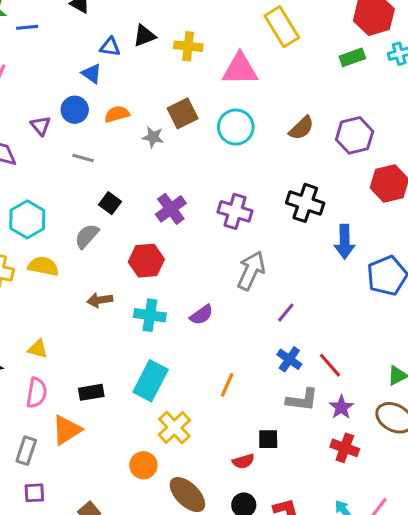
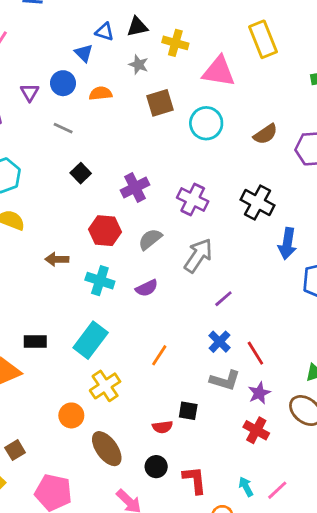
gray star: (153, 137) -> (139, 65), moved
gray semicircle: (87, 236) -> (150, 239), moved

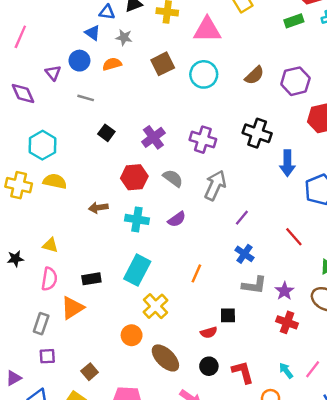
gray star: (139, 65) -> (124, 37), moved
gray semicircle: (150, 239) -> (173, 178), turned 85
red line: (255, 353) -> (294, 237), moved

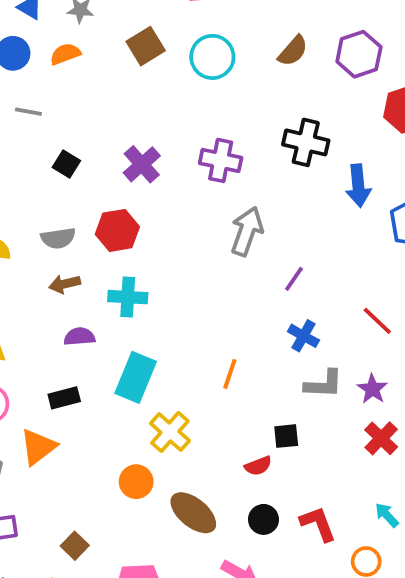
gray semicircle: (173, 178) -> (58, 238), moved, turned 140
purple semicircle: (177, 219) -> (79, 337), moved, turned -144
red line: (294, 237) -> (377, 321), moved
red cross: (287, 322) -> (381, 438), turned 30

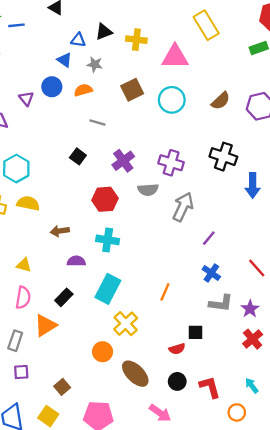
gray line: (28, 112) -> (97, 123), moved
gray semicircle: (58, 238) -> (148, 190), moved
brown arrow: (65, 284) -> (60, 231), moved
black rectangle: (64, 398) -> (64, 297), turned -36

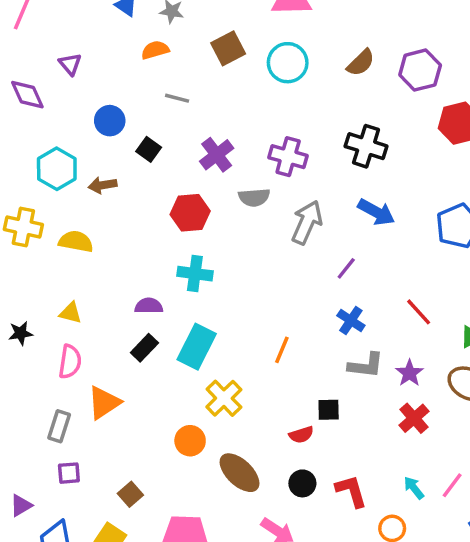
blue circle: (52, 87) -> (110, 121), moved
blue arrow: (253, 185) -> (376, 212), moved, turned -60
yellow semicircle: (28, 203) -> (76, 241), moved
brown arrow: (60, 231) -> (102, 185), moved
black rectangle: (64, 297) -> (144, 348), moved

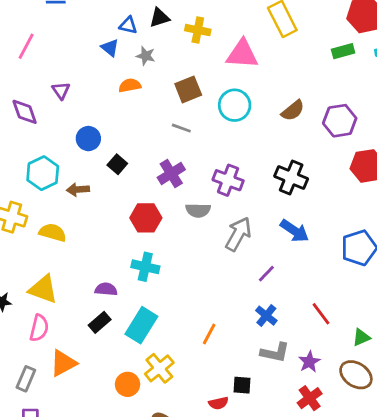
gray line: (177, 98) -> (181, 128), moved
yellow triangle: (71, 313) -> (43, 289), size x1.6
orange circle: (190, 441) -> (128, 384), moved

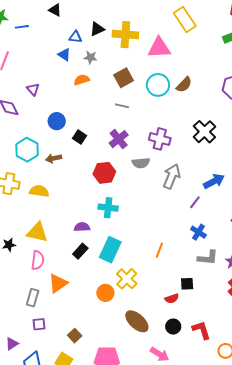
yellow cross: (198, 30) -> (125, 35), size x1.4
brown semicircle: (293, 111) -> (184, 85), moved
black cross: (291, 178) -> (204, 132), turned 30
blue arrow: (294, 231) -> (214, 181), moved, turned -55

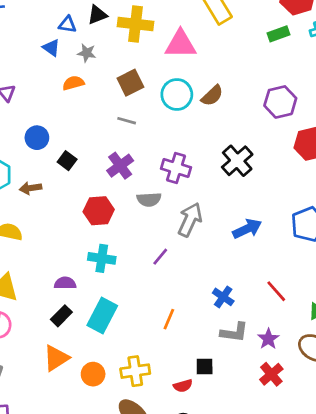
purple line: (195, 202) -> (160, 257), moved
yellow cross: (127, 279) -> (135, 371), moved, turned 35
orange triangle: (58, 283) -> (56, 358), moved

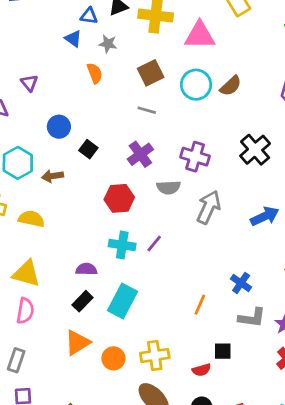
orange semicircle: (73, 83) -> (95, 73), turned 84
purple line: (160, 257) -> (154, 244), moved
orange line: (169, 319) -> (200, 305), moved

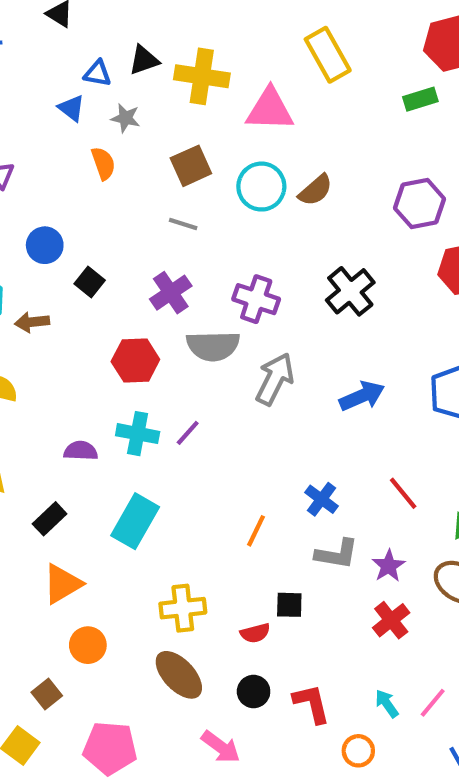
gray semicircle: (169, 187) -> (213, 346), size x1.4
purple semicircle: (86, 269) -> (81, 451), moved
black rectangle: (83, 301) -> (50, 519), moved
orange circle: (113, 358) -> (88, 645), moved

